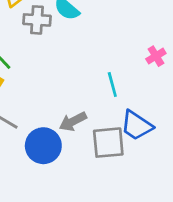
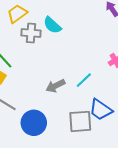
cyan line: (112, 85) -> (84, 80), turned 60
gray arrow: (73, 122) -> (55, 86), moved

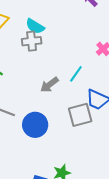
gray cross: (31, 33) -> (32, 41), moved

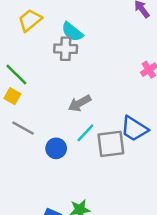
cyan line: (76, 74) -> (85, 133), moved
blue circle: (35, 125) -> (56, 148), size x0.7

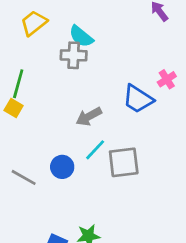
green line: (16, 75) -> (18, 84), turned 60
gray line: (23, 128) -> (24, 177), moved
blue trapezoid: (134, 129) -> (138, 99), moved

